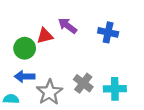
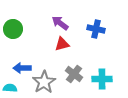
red triangle: (45, 36) -> (62, 44), moved
green circle: (25, 48) -> (13, 29), moved

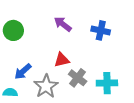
red triangle: (62, 44) -> (62, 60), moved
blue arrow: (22, 68) -> (23, 71), turned -42

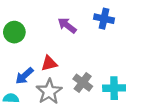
blue cross: (101, 30) -> (104, 19), moved
red triangle: (62, 60) -> (49, 63), moved

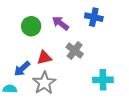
green circle: (14, 32) -> (31, 26), moved
gray cross: (83, 83) -> (75, 51), moved

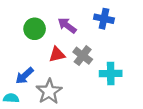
red triangle: (44, 58) -> (57, 54), moved
cyan cross: (103, 80) -> (111, 74), moved

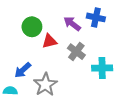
purple arrow: (67, 25) -> (72, 24), moved
red triangle: (57, 54) -> (49, 41), moved

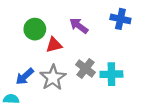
blue cross: (96, 17) -> (120, 19), moved
gray cross: (76, 52) -> (86, 69), moved
gray star: (45, 85) -> (53, 78), moved

